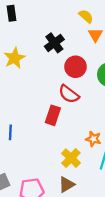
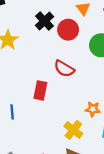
red circle: (76, 67) -> (68, 30), moved
red rectangle: (53, 115) -> (40, 90), moved

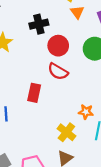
black cross: (45, 21) -> (39, 24), turned 30
red circle: (68, 30) -> (58, 46), moved

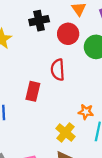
red circle: (58, 46) -> (68, 34), moved
red semicircle: (58, 71) -> (58, 70), turned 54

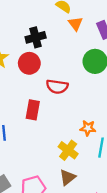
red circle: (68, 34) -> (29, 63), moved
red semicircle: (58, 70) -> (57, 87), turned -75

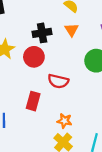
orange triangle: (75, 24) -> (72, 30), moved
orange star: (88, 128) -> (64, 121), moved

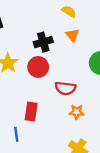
red rectangle: (33, 101) -> (31, 111), moved
orange star: (64, 121) -> (77, 112), moved

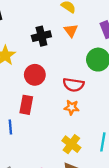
red circle: (38, 67) -> (35, 75), moved
red semicircle: (65, 88) -> (73, 85), moved

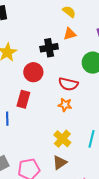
orange triangle: (71, 31) -> (70, 34), turned 48
black cross: (41, 36) -> (49, 48), moved

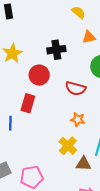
orange triangle: (70, 34) -> (89, 37), moved
orange star: (65, 105) -> (78, 120), moved
brown triangle: (60, 163) -> (83, 164), moved, turned 35

